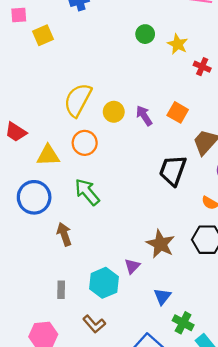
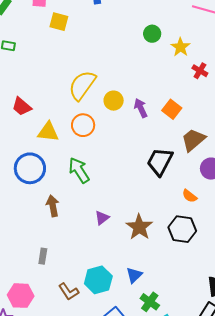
yellow square: (43, 35) -> (59, 22), turned 30
purple triangle: (132, 266) -> (102, 218), moved
cyan hexagon: (104, 283) -> (98, 280), moved

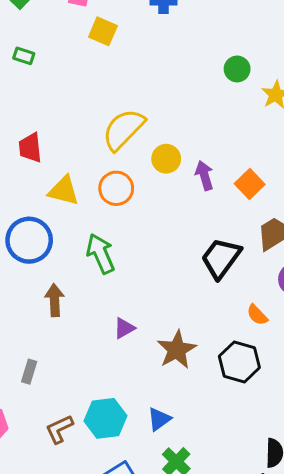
red trapezoid: (22, 106) -> (30, 148), turned 35
brown L-shape: (69, 292) -> (59, 429), turned 90

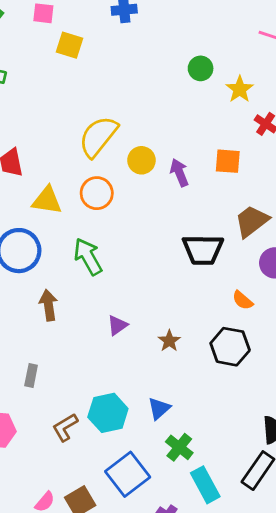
orange square: (250, 184) -> (228, 161), moved, turned -36
black trapezoid: (221, 258) -> (203, 250), turned -120
brown star: (177, 350) -> (169, 341), size x0.6

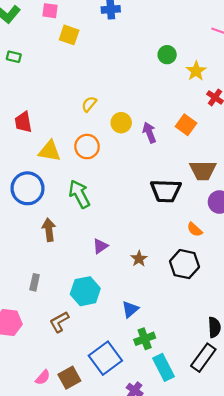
yellow semicircle: (98, 137) -> (89, 104), size x0.5
orange square: (228, 161) -> (186, 125), turned 30
brown trapezoid: (252, 221) -> (203, 170), turned -144
cyan hexagon: (108, 413) -> (85, 291), moved
green cross: (179, 447) -> (145, 339), turned 30

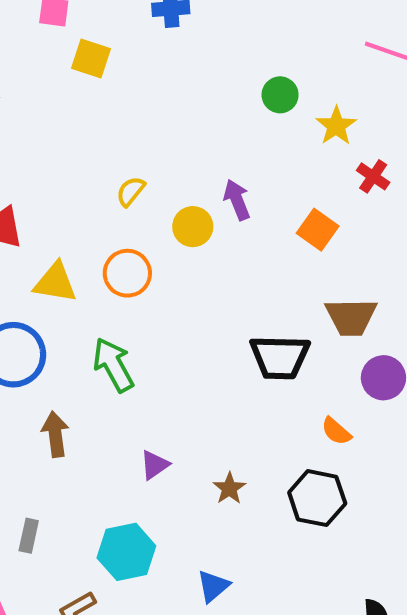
purple arrow: (149, 133) -> (237, 200), moved

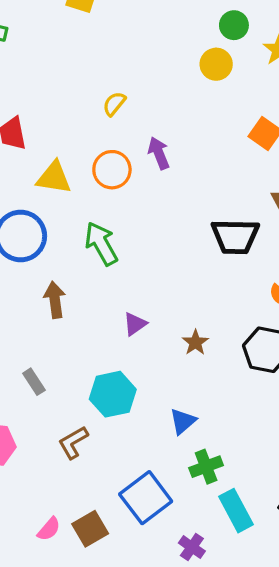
purple arrow: (237, 200) -> (159, 153), moved
yellow circle: (193, 227) -> (216, 64), moved
gray rectangle: (29, 536) -> (34, 382), turned -45

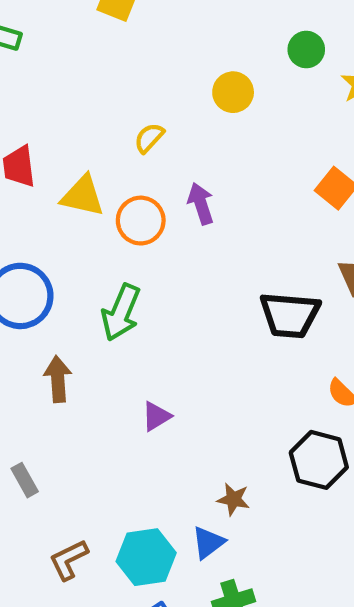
yellow circle: (216, 64) -> (233, 92), moved
yellow triangle: (54, 178) -> (83, 196), moved
green arrow: (101, 244) -> (121, 312), turned -132
brown star: (195, 342) -> (233, 499), moved, turned -30
cyan hexagon: (113, 394) -> (146, 557), moved

